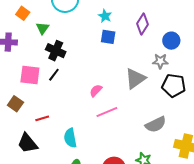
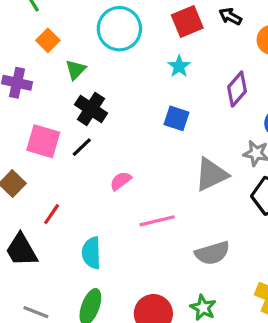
blue square: (108, 37) -> (177, 118), moved
pink semicircle: (96, 91) -> (121, 181), moved
red line: (42, 118) -> (52, 214), turned -48
gray semicircle: (156, 124) -> (212, 253), moved

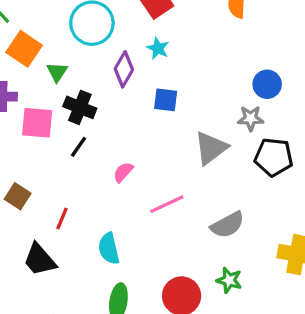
orange square: (48, 40) -> (24, 49), size x1.5
purple diamond: (237, 89) -> (124, 69), moved
pink square: (43, 141) -> (37, 123), moved

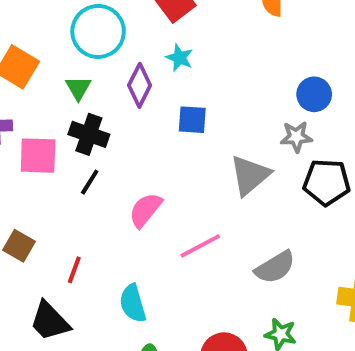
green triangle: (57, 72) -> (78, 88), moved
pink semicircle: (123, 172) -> (145, 210), size x1.4

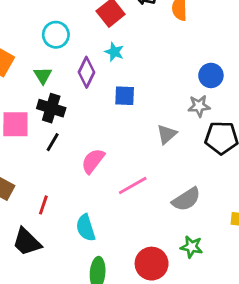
cyan circle: (98, 31) -> (56, 35), size x0.7
gray triangle: (250, 175) -> (167, 134), size x0.7

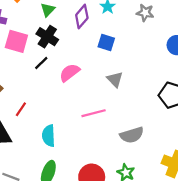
gray star: (199, 106) -> (145, 13), moved
gray triangle: (167, 134) -> (115, 79), moved, turned -48
pink semicircle: (93, 161) -> (70, 73), moved

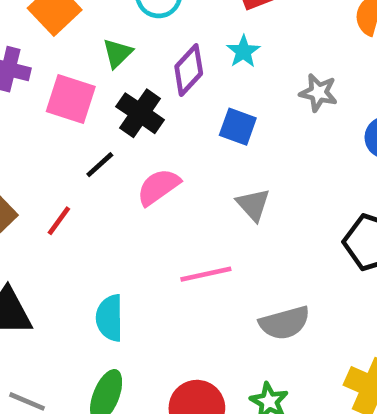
gray star: (145, 13) -> (318, 93), moved
black cross: (47, 37) -> (140, 113), moved
pink square: (16, 41) -> (71, 99), moved
red line: (21, 109) -> (59, 221), moved

